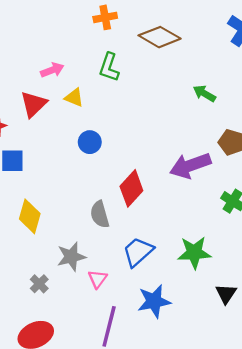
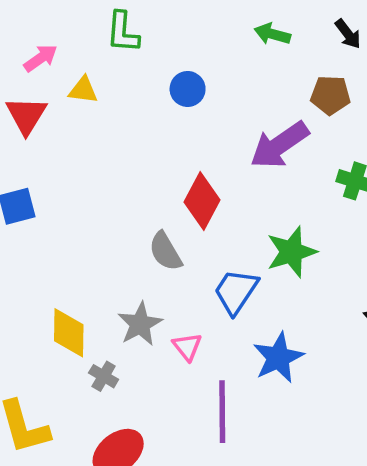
blue circle: (90, 142) -> (188, 89), moved
yellow diamond: (30, 216) -> (69, 333), moved
green star: (194, 253) -> (291, 252), moved

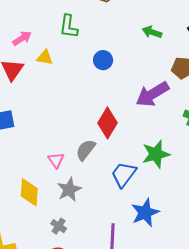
gray semicircle: (165, 251) -> (86, 150), turned 65
pink triangle: (187, 347) -> (56, 160), moved
gray cross: (104, 376) -> (59, 226), moved

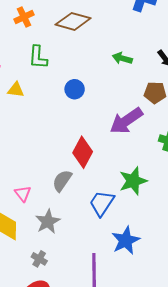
pink triangle: (56, 160) -> (23, 194), moved

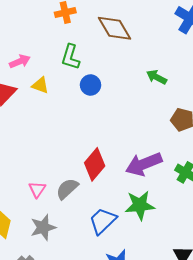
brown diamond: (73, 21) -> (115, 28), turned 32
blue circle: (75, 89) -> (91, 85), moved
purple arrow: (126, 121) -> (144, 164), moved
pink triangle: (23, 194) -> (37, 189), moved

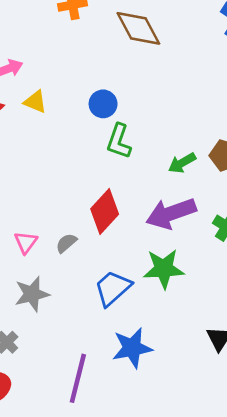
green L-shape: (70, 57) -> (119, 141), moved
green arrow: (157, 77) -> (182, 163), moved, turned -60
gray semicircle: (67, 189) -> (66, 243), size x0.7

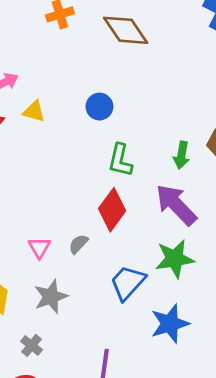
green L-shape: (119, 141) -> (120, 160), moved
green arrow: (182, 163) -> (181, 155), turned -44
purple arrow: (171, 213) -> (176, 205), turned 72
blue star: (132, 348) -> (170, 324), moved

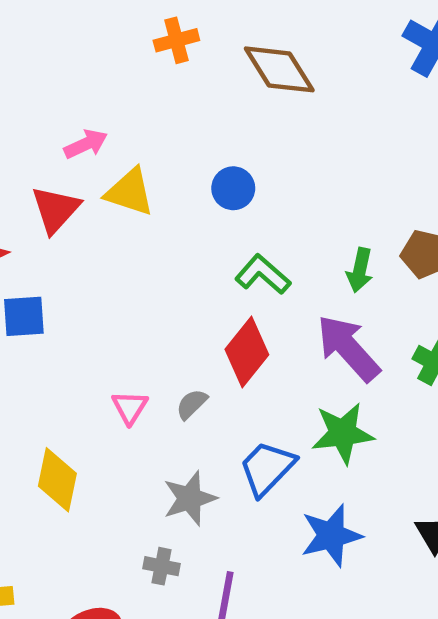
yellow triangle: (34, 111) -> (130, 192), size x1.4
green L-shape: (120, 160) -> (263, 274), turned 116
gray star: (51, 297) -> (190, 498), moved
gray cross: (32, 345) -> (162, 566), moved, turned -30

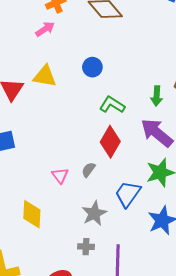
pink arrow: (86, 144) -> (45, 29), moved

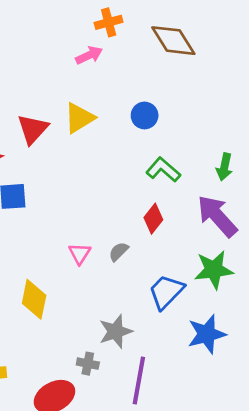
yellow triangle: (45, 76) -> (79, 118), turned -50
red diamond: (110, 142) -> (153, 219), size x0.7
gray star: (94, 213) -> (116, 331), moved
gray cross: (86, 247) -> (88, 364), moved

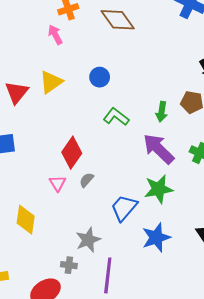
pink arrow: (89, 55) -> (55, 35), turned -90
red diamond: (153, 219) -> (72, 153), moved, size x1.4

